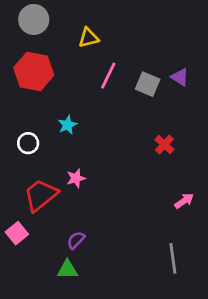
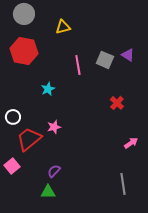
pink line: (108, 76) -> (78, 65), moved, turned -36
white circle: (28, 143) -> (13, 117), moved

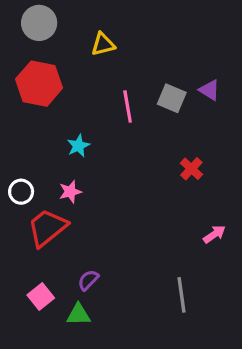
pink star: (54, 127) -> (70, 192), moved
pink square: (12, 166) -> (41, 297), moved
gray line: (123, 184) -> (182, 295), moved

